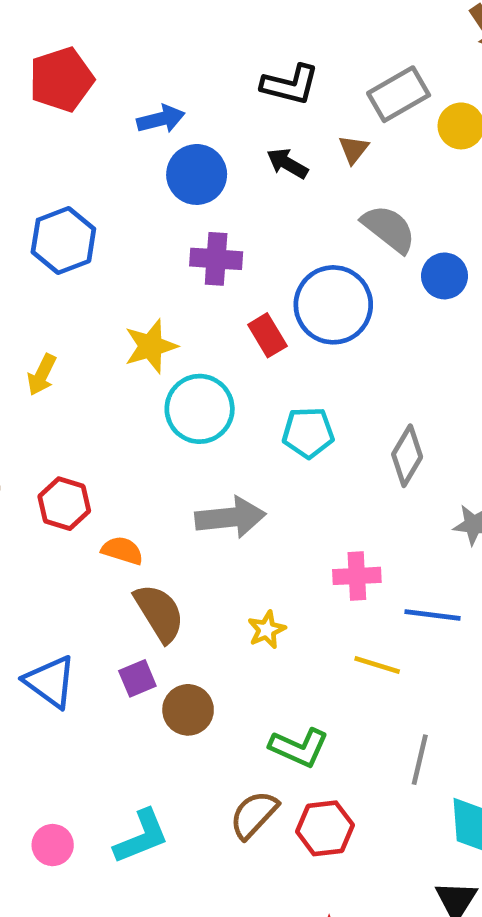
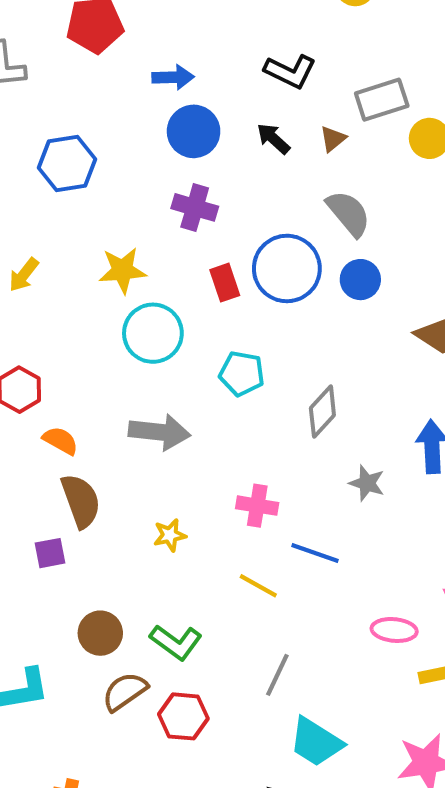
blue circle: (445, 276) -> (360, 280), moved
brown circle: (188, 710) -> (100, 633), moved

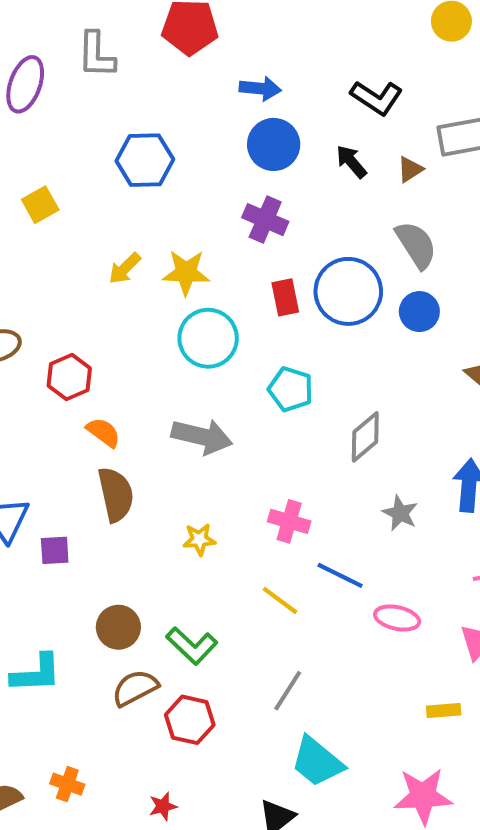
yellow arrow: (24, 275) -> (125, 268), moved
purple square: (50, 553) -> (55, 550), moved
pink ellipse: (394, 630) -> (397, 618), moved

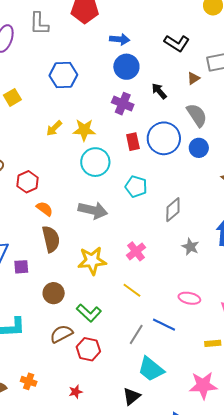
black arrow: (351, 162) -> (159, 91), moved
pink cross: (289, 521) -> (136, 251), turned 36
yellow star: (199, 539) -> (92, 261), size x1.8
blue line: (340, 575) -> (164, 325), moved
brown circle: (118, 627) -> (54, 293), moved

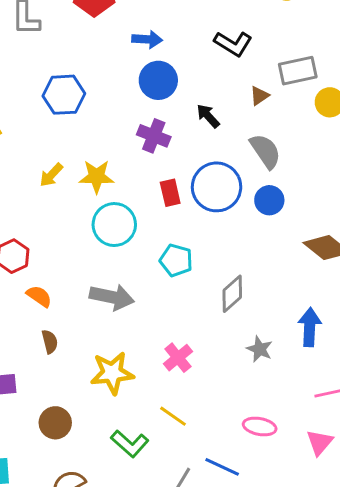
brown semicircle: (51, 239) -> (50, 342), size x0.6
green L-shape: (89, 313) -> (130, 444), moved

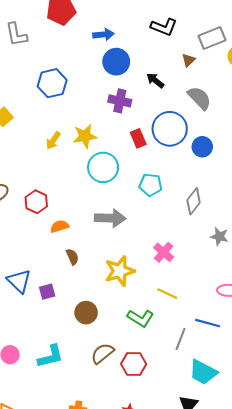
blue circle: (269, 200) -> (202, 147), moved
orange semicircle: (39, 296) -> (60, 226), turned -42

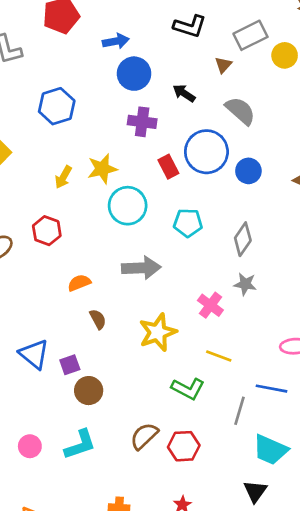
red hexagon: (36, 202) -> (47, 231), moved
gray star: (219, 236) -> (245, 284), moved
brown circle: (86, 313) -> (89, 391), moved

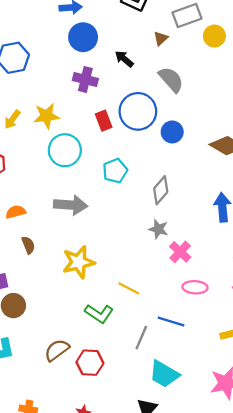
cyan pentagon: (188, 223) -> (115, 171), turned -30
pink cross: (210, 305) -> (180, 252), moved

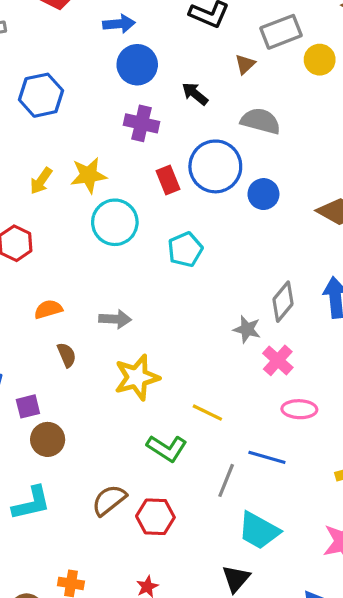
gray semicircle: (171, 79) -> (261, 121), turned -32
gray diamond: (161, 190) -> (283, 302), moved
gray arrow: (71, 205) -> (115, 319), moved, size x0.7

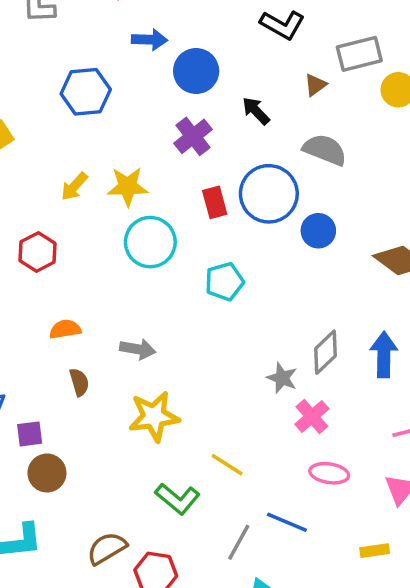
blue arrow: (119, 24) -> (150, 40), moved
purple cross: (142, 123) -> (193, 136), turned 32

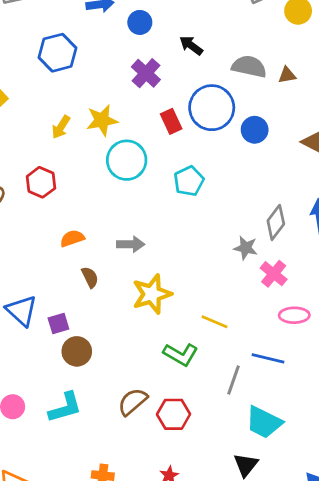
blue circle: (196, 71) -> (140, 22), size x0.7
brown triangle: (315, 85) -> (287, 75), moved, turned 36

